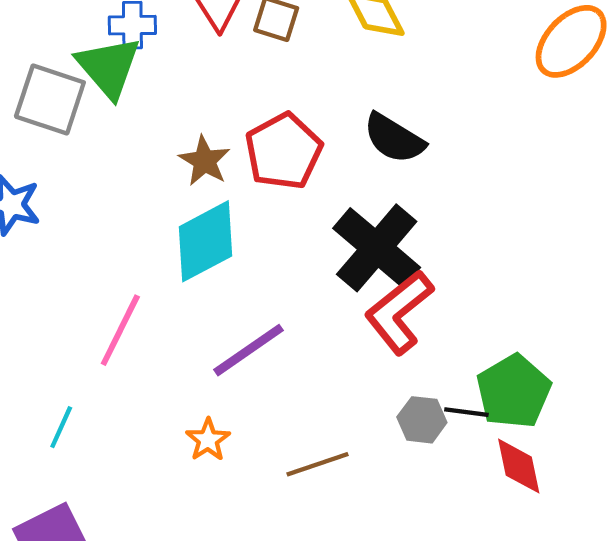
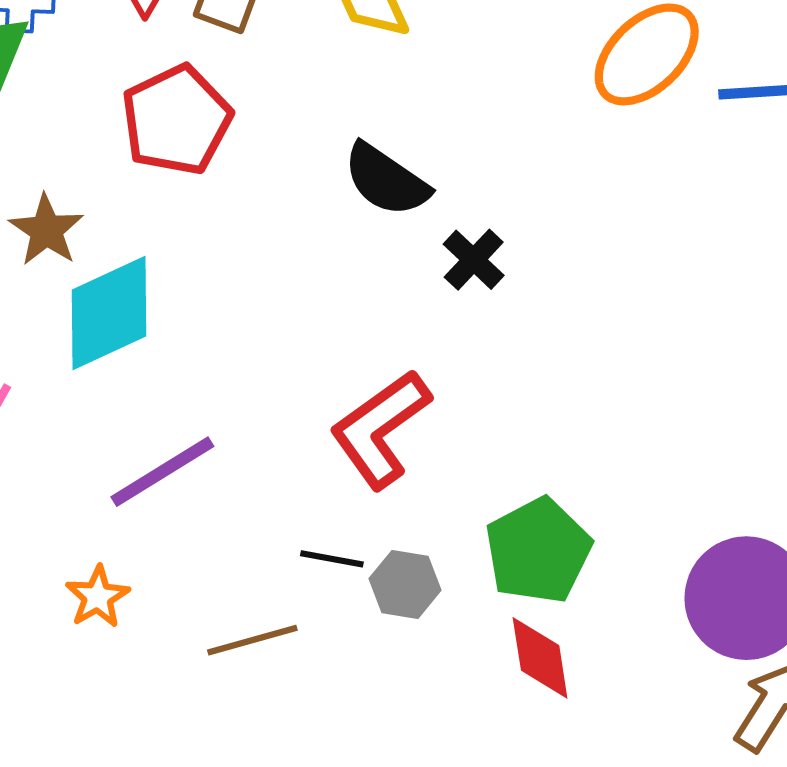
red pentagon: (283, 151) -> (176, 120), moved
brown star: (205, 161) -> (46, 230), moved
black cross: (377, 248) -> (474, 260), moved, size x0.5
black line: (466, 412) -> (332, 559), moved

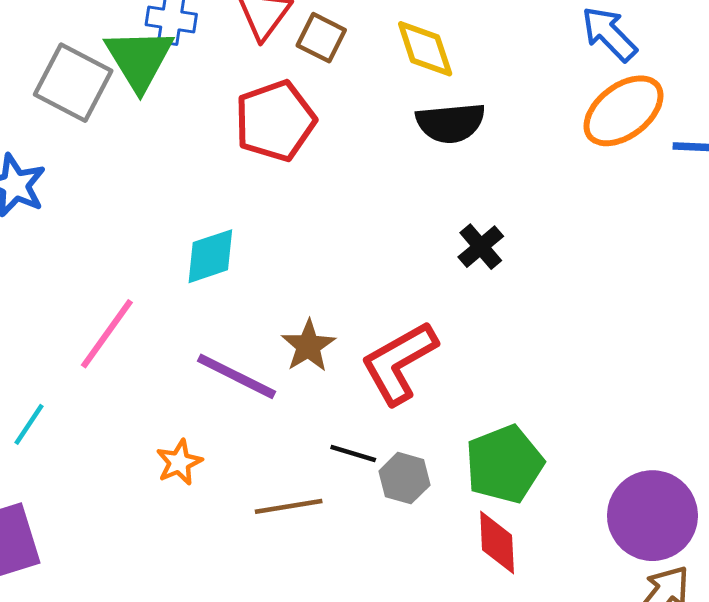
black semicircle: (386, 180) -> (451, 123), moved, turned -46
brown star: (46, 230) -> (308, 346), moved
cyan diamond: (109, 313) -> (210, 256), size x0.7
purple line: (162, 472) -> (236, 376), turned 52

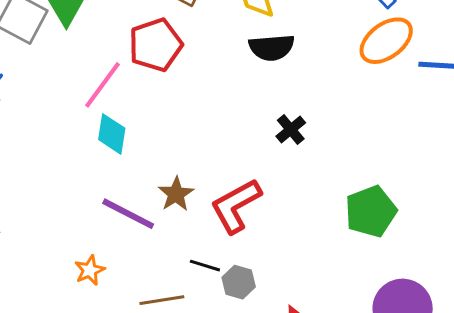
cyan diamond: (210, 256) -> (112, 134), turned -63
pink line: (107, 334) -> (102, 85), moved
green pentagon: (504, 464) -> (371, 211), moved

